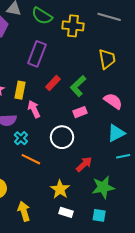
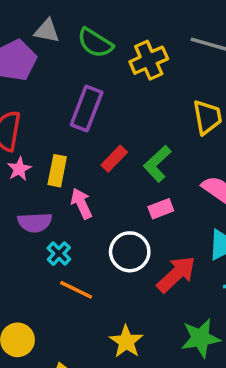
yellow cross: (73, 26) -> (149, 60), turned -30
red arrow: (84, 164) -> (176, 274), moved, size x1.4

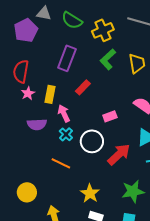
green L-shape: (157, 164) -> (108, 59), moved
cyan cross: (59, 254) -> (66, 134), moved

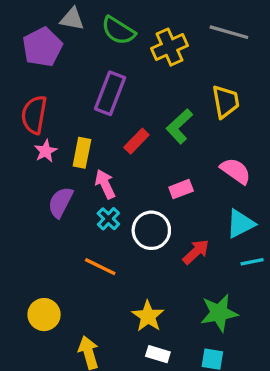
green L-shape: (108, 59) -> (179, 126), moved
purple semicircle: (37, 124) -> (61, 202), turned 120
red arrow: (119, 154) -> (196, 252), size x0.7

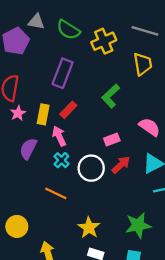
yellow trapezoid: (226, 102) -> (143, 64), moved
red rectangle: (136, 141) -> (68, 110), moved
red arrow: (196, 252) -> (121, 165), moved

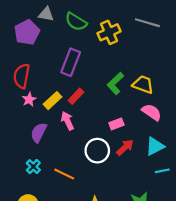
yellow trapezoid: (143, 64) -> (143, 85), moved, turned -60
yellow rectangle: (43, 114) -> (53, 101), turned 36
cyan cross: (61, 160) -> (33, 167), moved

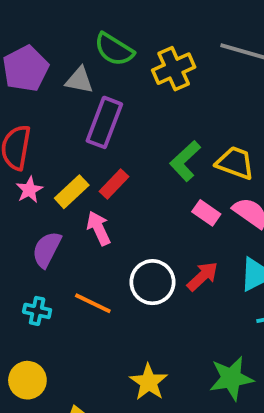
gray triangle: (46, 14) -> (79, 80), moved
pink rectangle: (116, 124) -> (206, 213), moved, turned 56
cyan cross: (33, 167) -> (37, 311), turned -32
orange line: (64, 174) -> (93, 303), moved

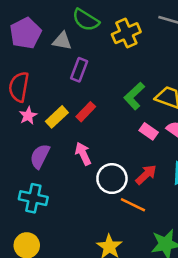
purple rectangle: (104, 122) -> (79, 70), size x0.7
pink arrow: (99, 228) -> (83, 154), moved
orange line: (93, 303) -> (133, 205), moved
cyan cross: (37, 311) -> (33, 198), size x1.5

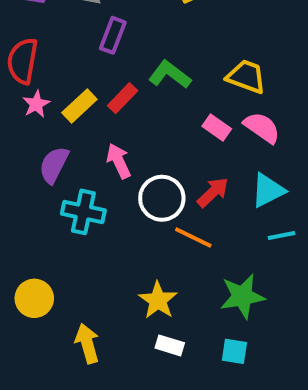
green L-shape: (134, 96) -> (170, 75), moved, turned 80
cyan cross: (33, 198) -> (83, 212), moved

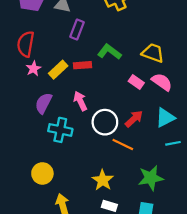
red rectangle: (123, 98) -> (83, 65), turned 42
yellow circle: (34, 298) -> (42, 173), moved

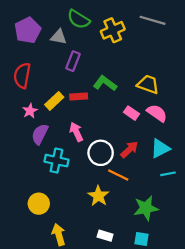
pink star: (33, 69) -> (30, 111), moved
yellow star: (103, 180) -> (98, 196), moved

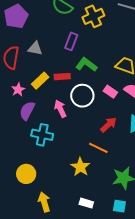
gray triangle: (59, 37) -> (35, 48), moved
purple rectangle: (73, 61) -> (71, 41), moved
white circle: (101, 153) -> (82, 96), moved

